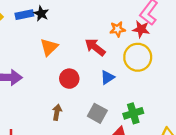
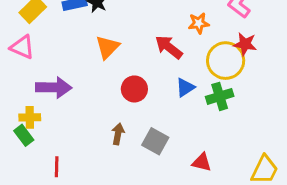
red star: (141, 29) -> (245, 44), moved
gray square: (97, 113) -> (155, 141), moved
green cross: (133, 113) -> (220, 96), moved

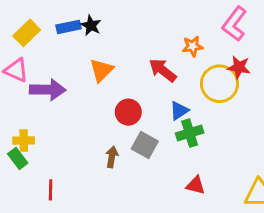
purple arrow: (54, 87) -> (48, 90), moved
green cross: (220, 96) -> (190, 133), moved
gray square: (155, 141) -> (145, 145), moved

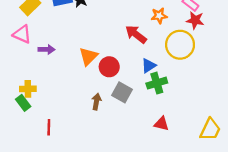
red star: (239, 67) -> (195, 20), moved
orange triangle: (101, 70) -> (88, 56), moved
purple arrow: (48, 90) -> (46, 49), size x0.6

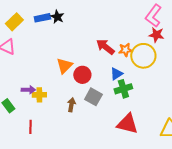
orange star: (159, 16) -> (125, 50), moved
purple arrow: (46, 49) -> (28, 90), moved
yellow cross: (28, 89) -> (39, 95), moved
red triangle: (161, 124) -> (127, 124), size x1.6

